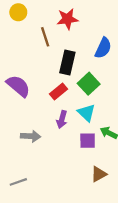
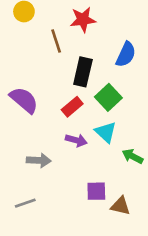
purple arrow: (62, 119) -> (76, 140), turned -90
purple square: (88, 141) -> (96, 191), moved
brown triangle: (99, 174) -> (120, 206), turned 42
gray line: (18, 182) -> (25, 203), moved

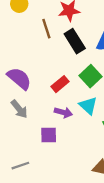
black rectangle: (83, 72) -> (75, 41), moved, turned -45
gray arrow: (39, 160) -> (19, 109), moved, turned 48
purple square: (96, 191) -> (49, 135), moved

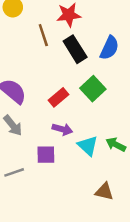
cyan triangle: (88, 106) -> (88, 146), moved
gray line: (20, 166) -> (14, 172), moved

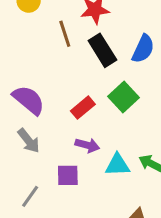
cyan triangle: (88, 146) -> (117, 165), turned -45
gray line: (14, 172) -> (30, 196), turned -36

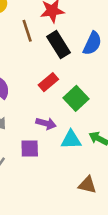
green square: (124, 97) -> (76, 98), moved
red rectangle: (83, 108) -> (48, 82), moved

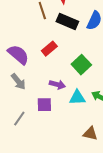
black rectangle: (58, 45) -> (67, 22), turned -35
red rectangle: (48, 82) -> (49, 49), moved

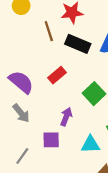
purple arrow: (57, 85) -> (66, 117), turned -84
cyan triangle: (77, 98) -> (90, 144), moved

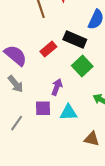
black rectangle: (78, 44) -> (75, 40), moved
cyan triangle: (90, 144) -> (68, 112), moved

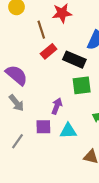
red rectangle: (48, 49) -> (49, 51), moved
green square: (82, 66) -> (82, 85), turned 36

